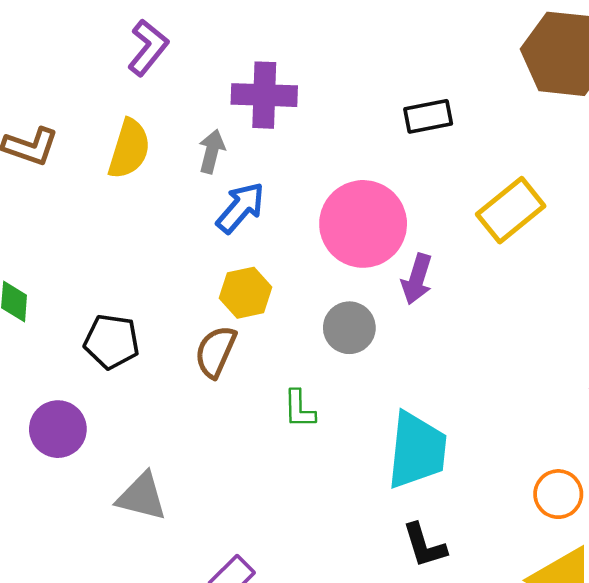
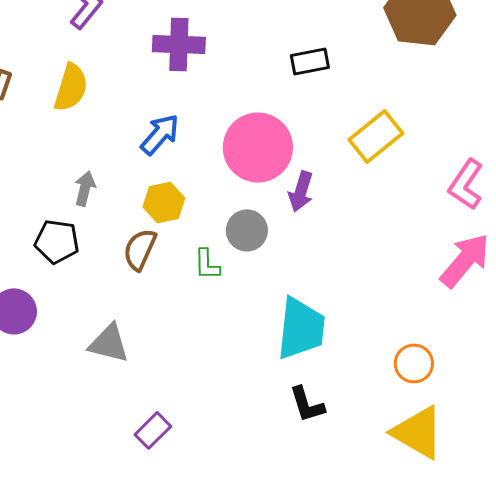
gray arrow: (212, 151) -> (85, 188), moved
green L-shape: (299, 409) -> (207, 264), moved
gray triangle: (142, 497) -> (109, 343), moved

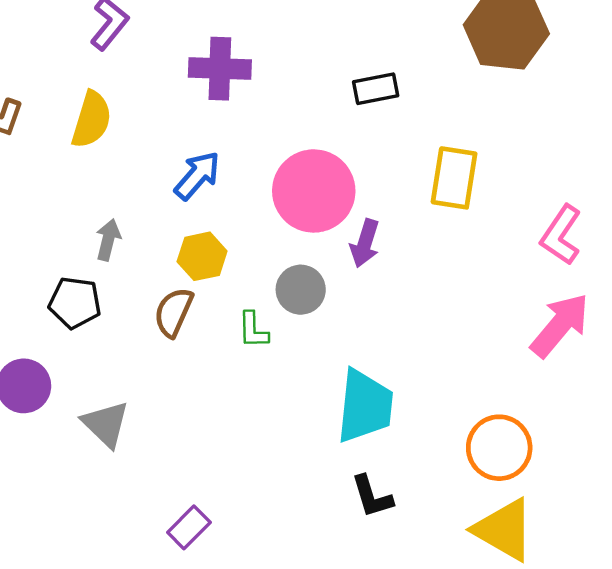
yellow rectangle: (376, 136) -> (454, 178), turned -42
gray triangle: (109, 343) -> (106, 424), moved, turned 30
orange circle: (414, 363) -> (499, 448), size x1.4

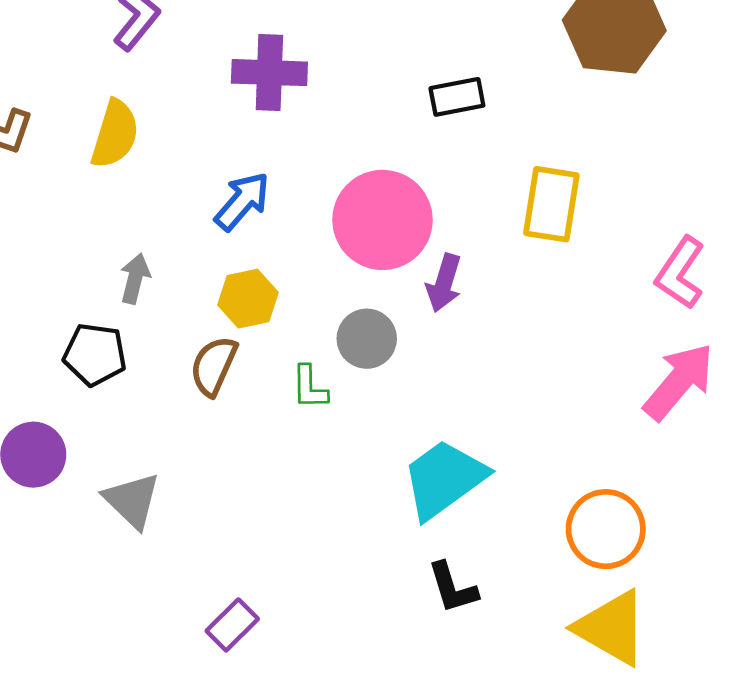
cyan trapezoid: (365, 406) -> (444, 479), turned -132

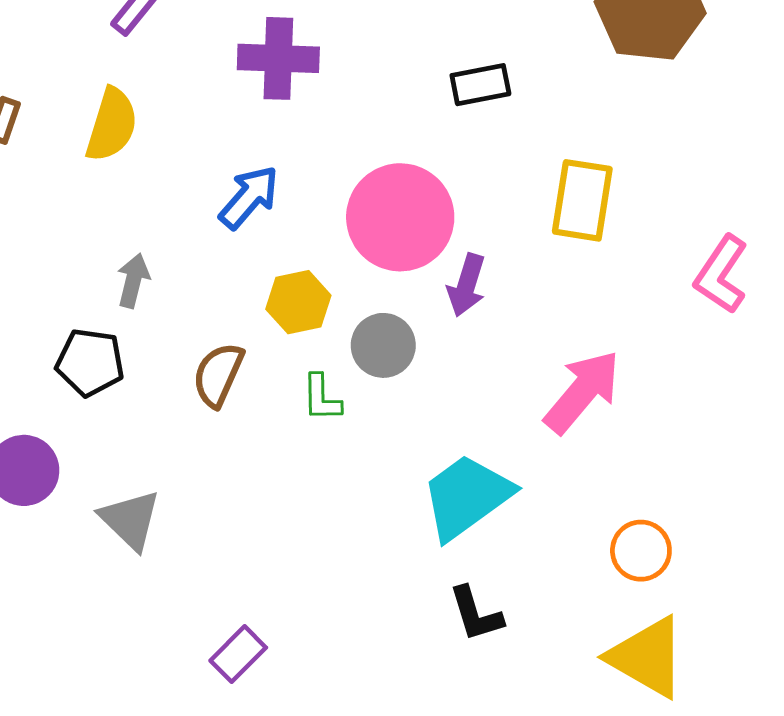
yellow hexagon: (248, 299) -> (298, 302), moved
pink arrow: (679, 382) -> (582, 392), moved
orange circle: (606, 529) -> (641, 551), size x0.7

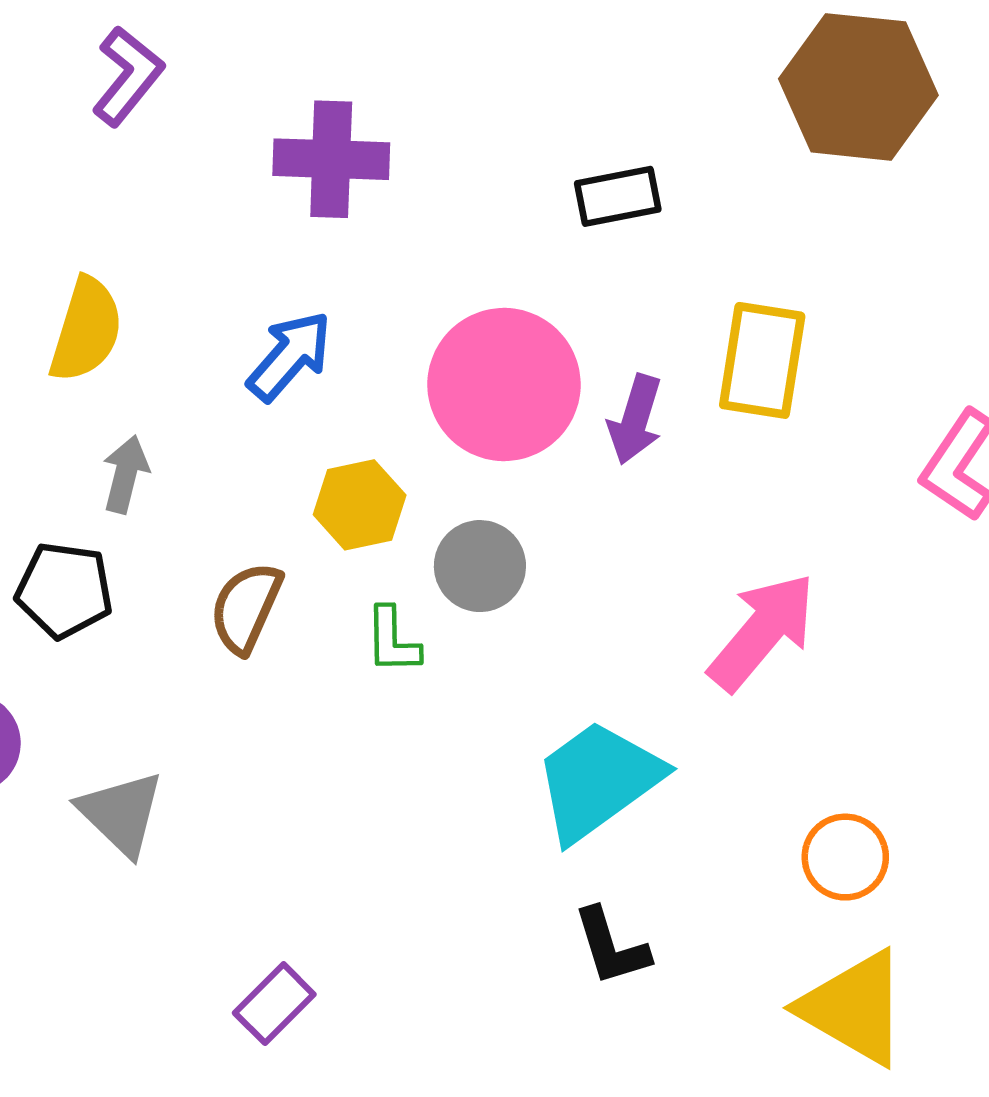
yellow semicircle: (112, 125) -> (86, 330), moved
purple arrow: (467, 285) -> (635, 419), moved

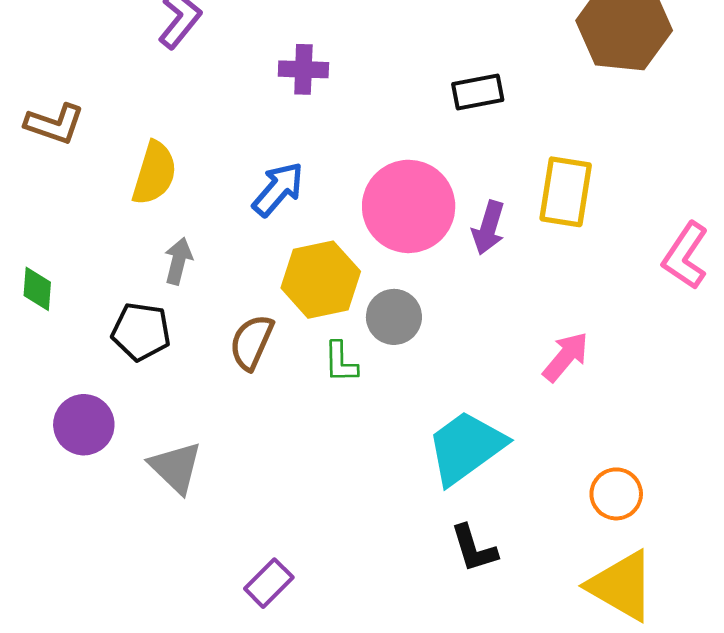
purple cross: (331, 159) -> (303, 69), size x0.7
yellow hexagon: (360, 505) -> (321, 280), size x1.4
pink arrow: (762, 632) -> (566, 357), size x0.7

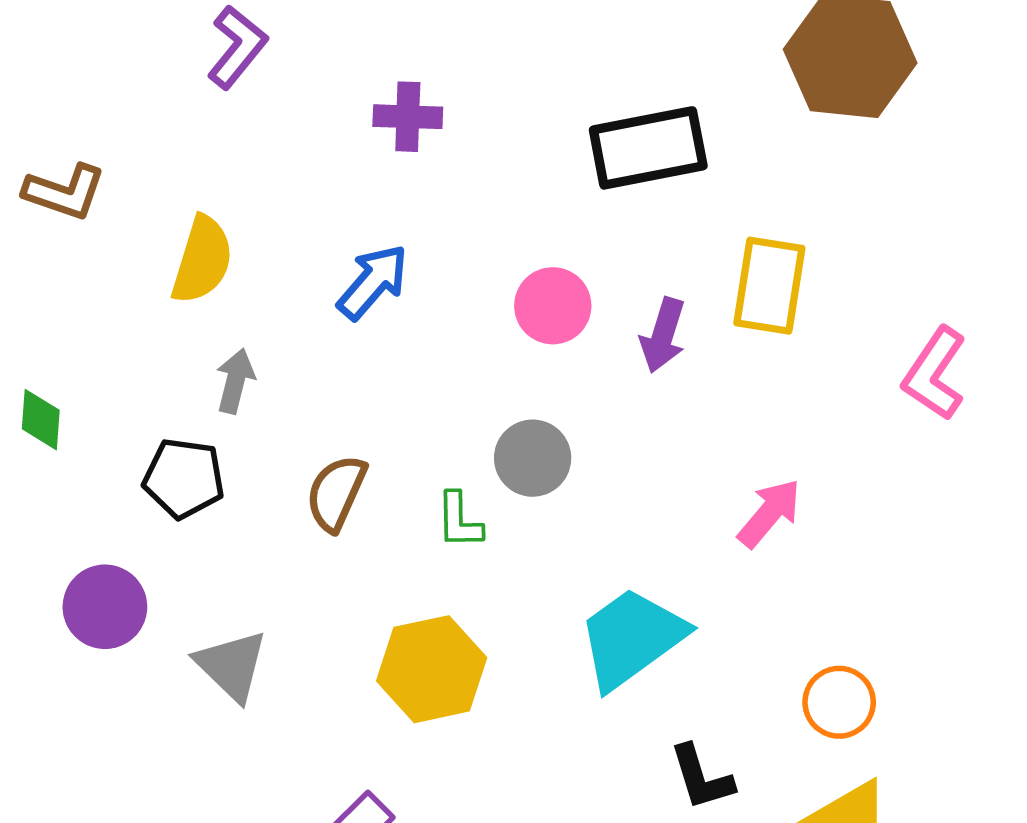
black rectangle: (478, 92) -> (648, 148), size x1.6
pink circle: (409, 206) -> (553, 306), size x0.6
yellow hexagon: (321, 280) -> (432, 669), moved
black L-shape: (474, 548) -> (701, 777), moved

